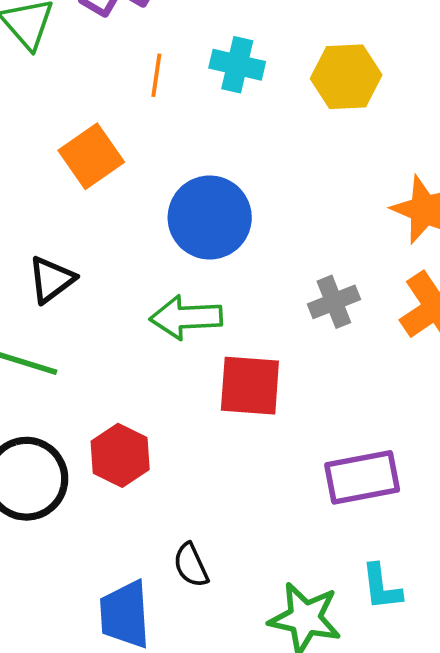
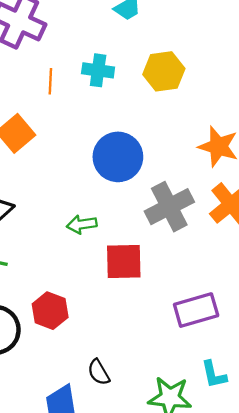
blue circle: (210, 218) -> (118, 157), moved
gray cross: (334, 302) -> (169, 207), size x1.6
green arrow: (186, 317) -> (82, 224), size x0.7

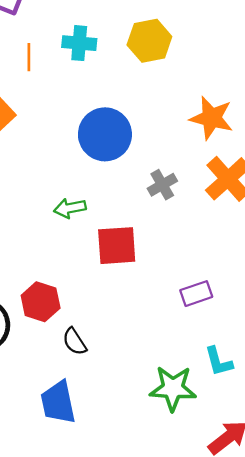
gray cross: (169, 207) -> (162, 185), size x0.6
purple rectangle: (196, 310) -> (196, 294), size x0.7
black semicircle: (99, 372) -> (75, 342), moved

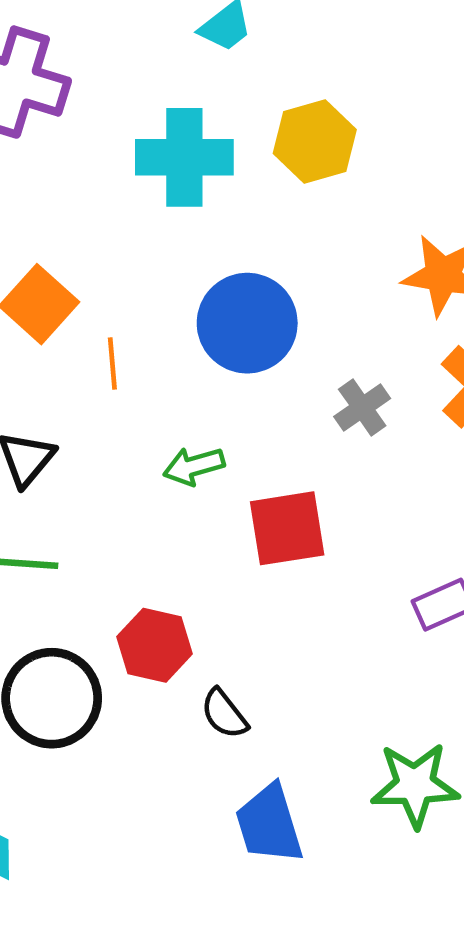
cyan cross: (79, 43) -> (184, 157), size x1.5
orange line: (29, 57) -> (112, 363), moved
blue trapezoid: (58, 402) -> (269, 824), moved

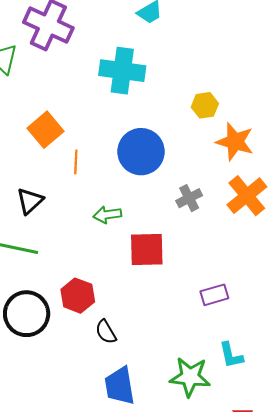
yellow hexagon: (315, 142) -> (205, 105), moved, size x0.7

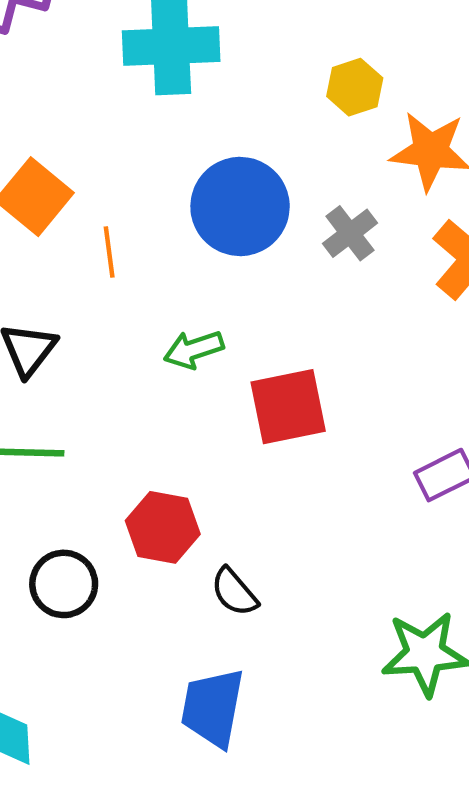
gray cross: (189, 198) -> (350, 233), moved
black circle: (27, 314) -> (64, 584), size x0.7
blue trapezoid: (120, 386) -> (213, 708), moved, turned 30

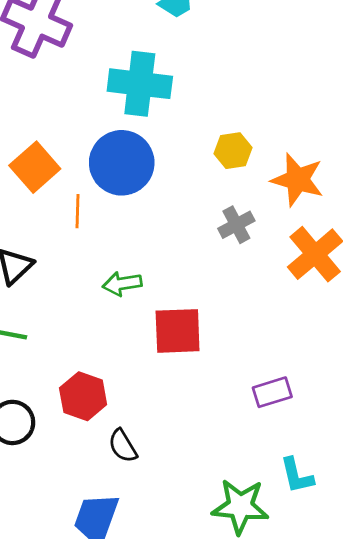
yellow hexagon: (355, 87) -> (233, 151), moved
blue circle: (240, 206) -> (122, 163), moved

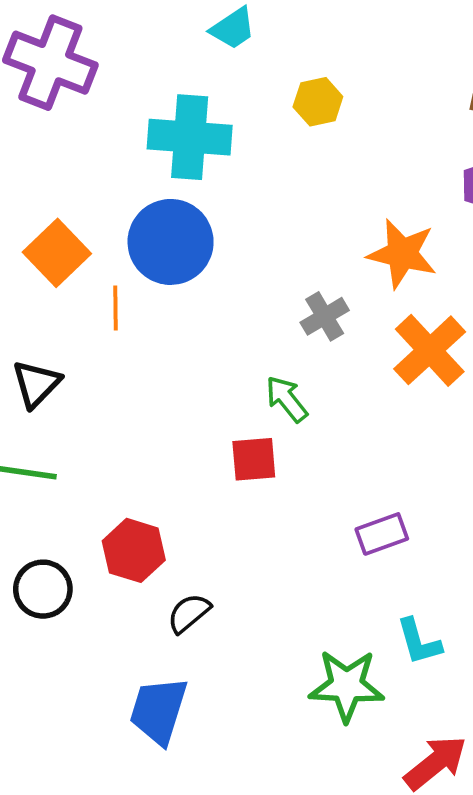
yellow hexagon: (233, 151) -> (318, 102), moved
green arrow: (122, 284) -> (287, 399), moved, turned 63
red square: (178, 331) -> (254, 459), size x0.7
black semicircle: (123, 446) -> (189, 613), turned 84

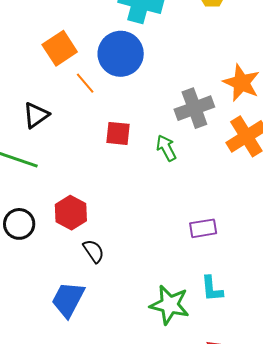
orange line: (115, 308) -> (85, 83), turned -50
gray cross: (325, 316) -> (194, 108), size x1.5
red square: (254, 459) -> (118, 133), moved
black semicircle: (189, 613) -> (94, 251), turned 85

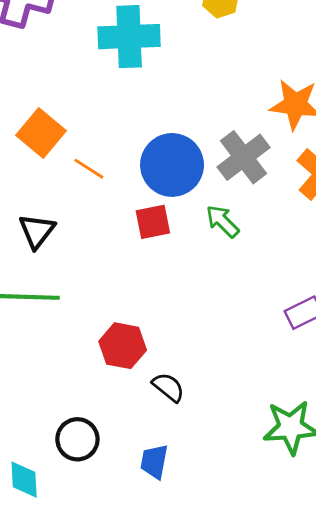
blue circle: (121, 54) -> (172, 165), moved
black circle: (19, 224) -> (77, 439), moved
blue trapezoid: (68, 299) -> (154, 462), size x0.7

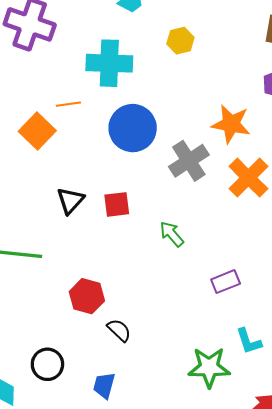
blue circle: (172, 165) -> (133, 128), moved
orange line: (89, 169) -> (68, 104), moved, turned -45
green arrow: (222, 221) -> (172, 234), moved
black triangle: (37, 231) -> (70, 201), moved

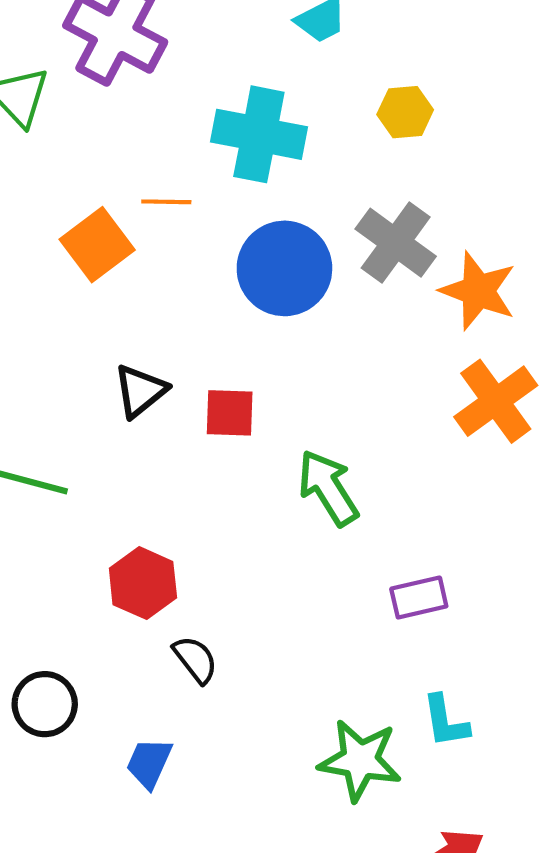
gray cross: (189, 161) -> (396, 243), moved, turned -30
green arrow: (172, 234) -> (328, 488), size x1.4

